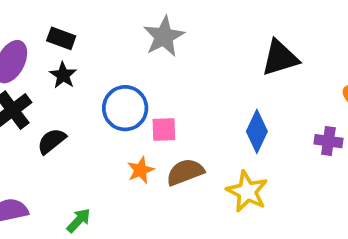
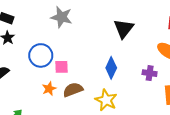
gray star: (164, 36) -> (61, 17), turned -30
black triangle: (280, 58) -> (124, 29), turned -35

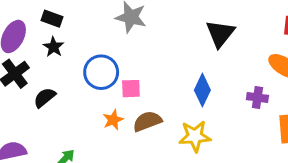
yellow star: (106, 100) -> (195, 136), turned -30

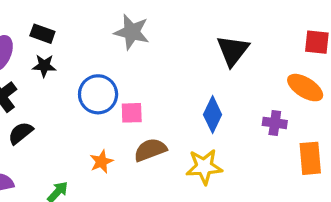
black star: (54, 47) -> (44, 66), turned -30
black semicircle: (45, 98) -> (21, 133), moved
orange star: (113, 120) -> (101, 162), moved

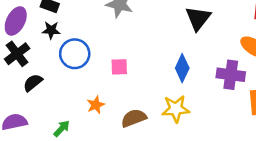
blue circle: (98, 94) -> (75, 54), moved
purple cross: (275, 123) -> (231, 75), size x1.5
brown semicircle: (150, 150) -> (134, 118), moved

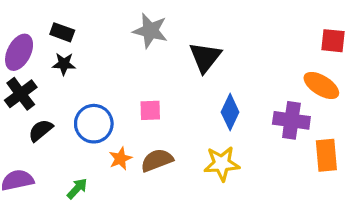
black triangle: (198, 18) -> (205, 57), moved
blue circle: (75, 54) -> (94, 124), moved
brown semicircle: (134, 118) -> (157, 160), moved

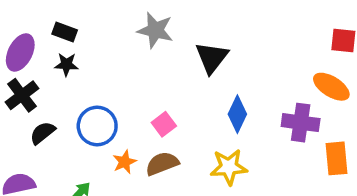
pink square: (150, 110) -> (164, 124), moved, turned -35

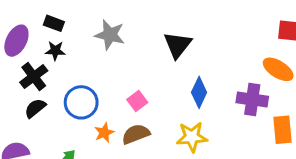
gray star: (155, 30) -> (110, 35), moved
black cross: (22, 95) -> (34, 77), moved

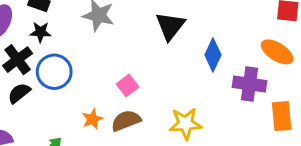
blue diamond: (199, 92) -> (213, 55), moved
blue circle: (81, 102) -> (54, 72), moved

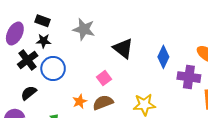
black triangle: (170, 26) -> (123, 48), moved, turned -30
black semicircle: (19, 93) -> (29, 93), moved

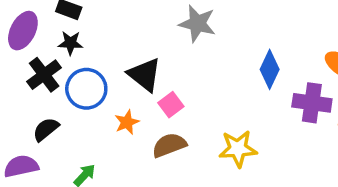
gray star: (84, 29) -> (197, 24), moved
black triangle: (123, 48) -> (145, 75), moved
orange star: (80, 101) -> (127, 122), moved

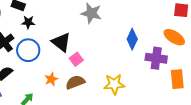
black star: (70, 43) -> (28, 22), moved
orange star: (127, 122) -> (51, 79), moved

